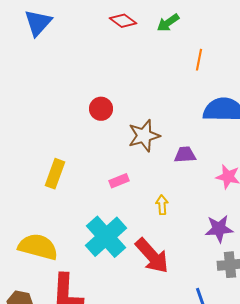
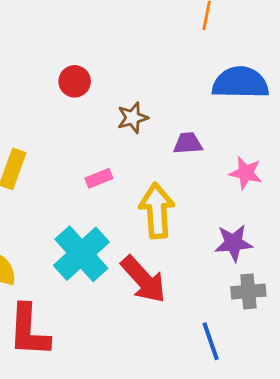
brown star: (144, 136) -> (133, 118), size x0.7
yellow arrow: (162, 205) -> (157, 211), size x2.0

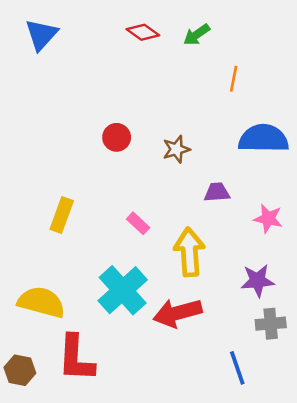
brown star: (133, 118) -> (176, 149), moved
pink rectangle: (99, 178) -> (138, 223), turned 65
red arrow: (143, 279) -> (177, 313), turned 117

